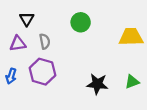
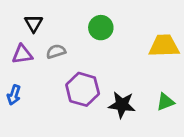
gray semicircle: (45, 41) -> (56, 51), turned -96
purple hexagon: (42, 72) -> (83, 89), moved

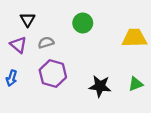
purple triangle: (22, 54) -> (18, 45), turned 48
purple hexagon: (83, 89) -> (53, 74), moved

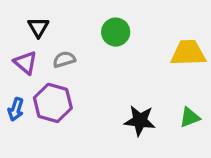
purple hexagon: (53, 74) -> (53, 103), moved

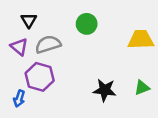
gray semicircle: (64, 59) -> (48, 44), size x1.5
blue arrow: (16, 109) -> (19, 99), moved

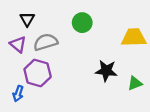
black star: (105, 90) -> (106, 71), moved

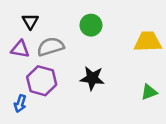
purple triangle: (18, 44) -> (20, 49), turned -30
black star: (106, 71) -> (92, 78), moved

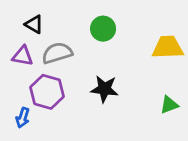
black triangle: (30, 21) -> (34, 24), turned -30

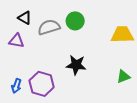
gray semicircle: (57, 53) -> (49, 27), moved
purple hexagon: (47, 92) -> (42, 84), moved

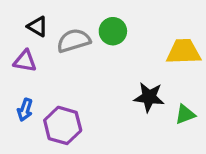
black star: (76, 65) -> (149, 97), moved
blue arrow: (16, 86) -> (25, 110), moved

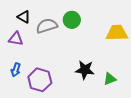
black star: (149, 97) -> (85, 70), moved
green triangle: (185, 114) -> (110, 79), moved

